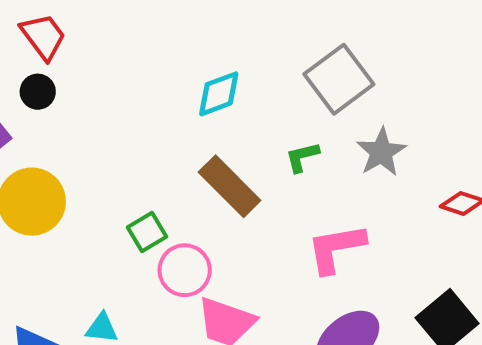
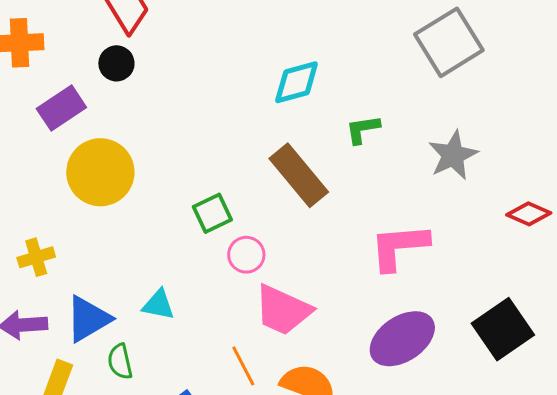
gray square: (339, 79) -> (449, 42), moved
green L-shape: (302, 157) -> (363, 129), moved
pink circle: (185, 270) -> (246, 255), size x0.7

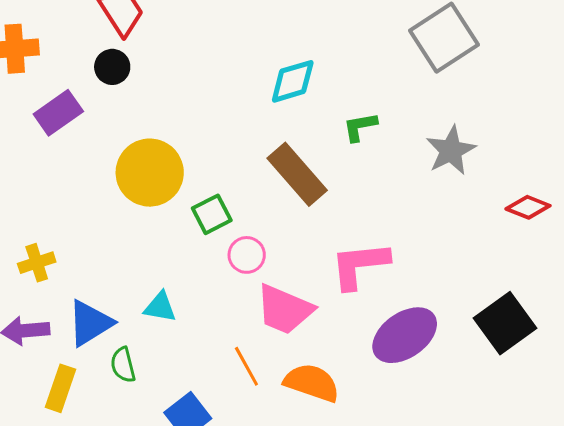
yellow circle: (100, 172) -> (150, 173), moved
pink L-shape: (399, 247) -> (360, 265), moved

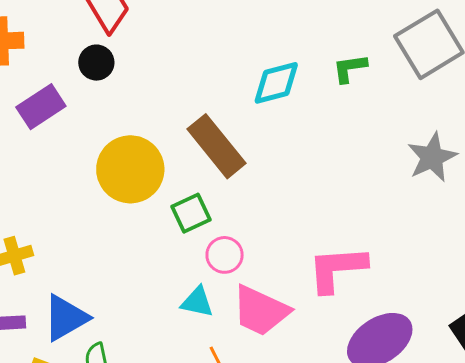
green L-shape: (360, 127) -> (350, 68), moved
brown rectangle: (297, 174) -> (217, 146), moved
cyan triangle: (160, 307) -> (197, 302), moved

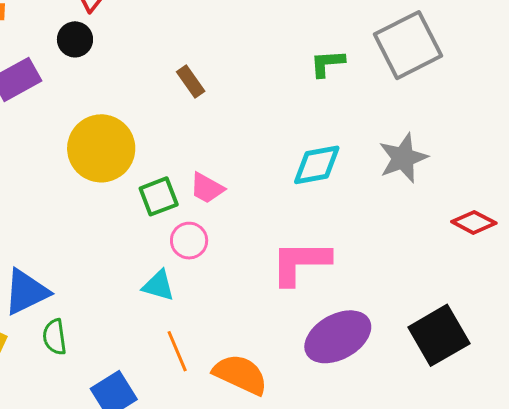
cyan diamond: (276, 83) -> (317, 165), moved
brown rectangle: (217, 146) -> (191, 81), moved, size x0.5
pink trapezoid: (261, 311) -> (207, 188), moved, size x0.6

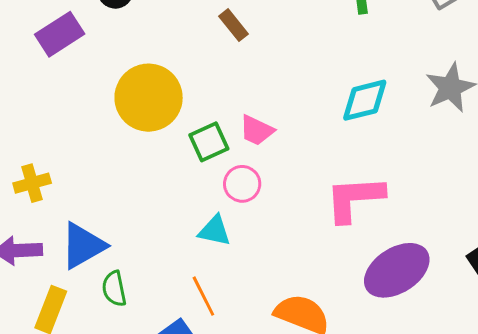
orange line: (177, 351) -> (203, 296), moved

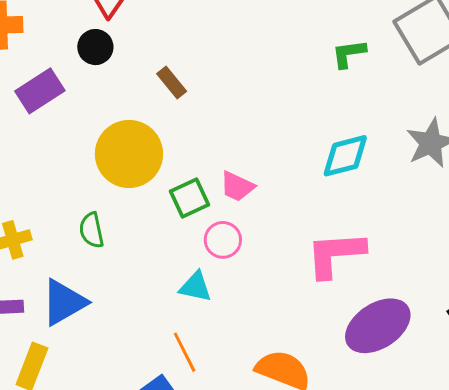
brown rectangle: (233, 25) -> (172, 83), moved
green semicircle: (114, 289) -> (91, 230), moved

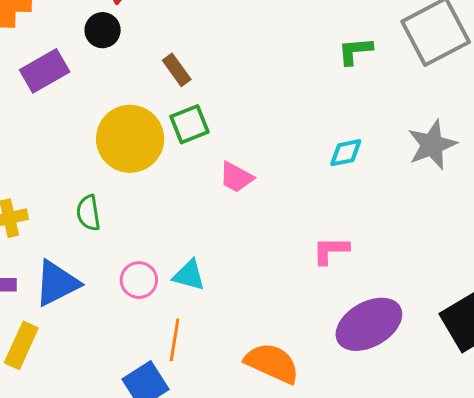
cyan diamond: (345, 156) -> (346, 153), size x0.7
green square: (189, 198) -> (189, 124), moved
pink circle: (223, 240) -> (139, 280), moved
pink L-shape: (335, 254) -> (331, 250), size x0.6
orange line: (185, 352) -> (175, 340), turned 33

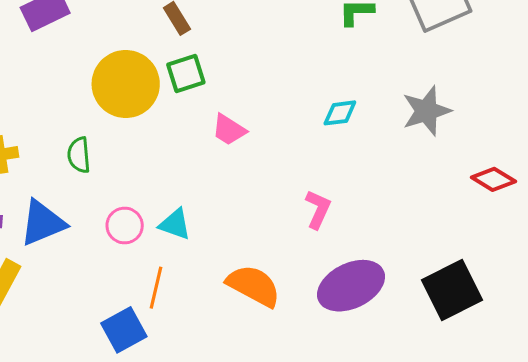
pink L-shape: (331, 250) -> (318, 209), turned 111
orange semicircle: (272, 363) -> (254, 286), moved

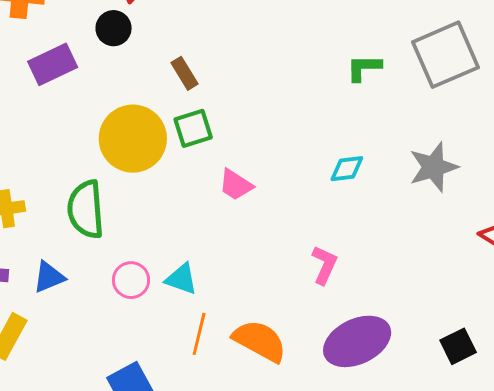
green semicircle: (79, 155) -> (86, 209), size x1.6
blue triangle: (42, 223) -> (49, 277), size x0.7
orange line: (156, 288) -> (199, 334), moved
black square: (452, 290) -> (458, 346), size x0.6

